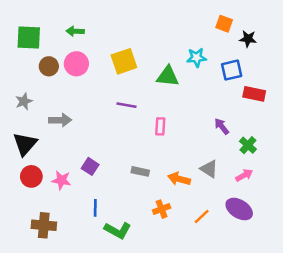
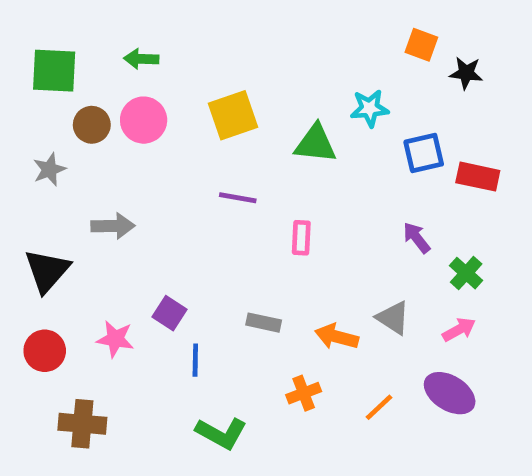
blue square: (232, 70) -> (424, 153), moved
gray star: (24, 101) -> (49, 169), moved
red circle: (31, 176) -> (45, 351), moved
blue line: (95, 208) -> (195, 360), moved

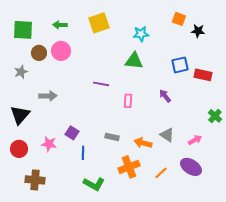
cyan star: (370, 108) -> (141, 34), moved
yellow square: (233, 115) -> (99, 23), moved
purple arrow: (417, 238) -> (165, 96), moved
green cross: (466, 273) -> (215, 116), moved
orange cross: (304, 393) -> (129, 167), size x1.5

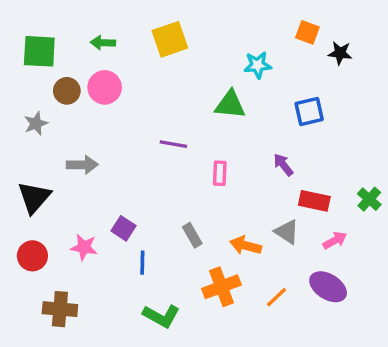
cyan star: (141, 34) -> (258, 65), moved
red rectangle: (203, 75) -> (314, 201), moved
gray rectangle: (112, 137) -> (192, 235), turned 48

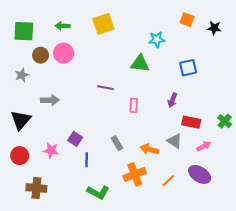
black star: (340, 53) -> (214, 28), moved
purple arrow: (283, 165) -> (172, 100), turned -120

